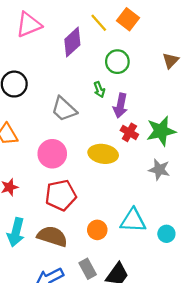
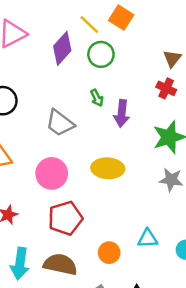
green circle: (117, 62) -> (101, 54), moved
red cross: (129, 132) -> (166, 88), moved
cyan triangle: (133, 220) -> (148, 239), size x0.7

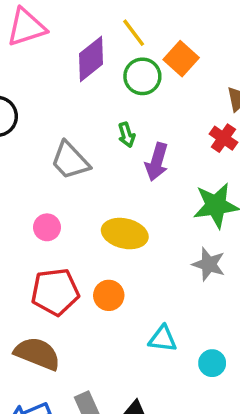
orange square: (121, 18) -> (181, 59), moved
pink circle: (52, 173) -> (47, 227), size x0.6
orange circle: (109, 253) -> (109, 295), moved

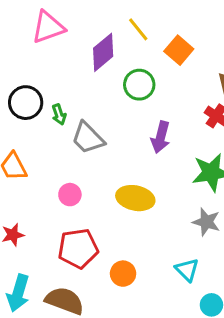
green circle: (142, 76) -> (139, 85), moved
green arrow: (126, 135) -> (59, 114), moved
orange circle: (109, 295) -> (123, 274), moved
cyan triangle: (163, 339) -> (187, 270), moved, turned 40

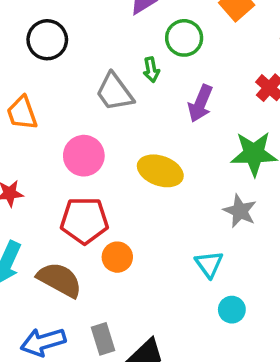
green arrow: (59, 114) -> (151, 70), moved
pink circle: (70, 195) -> (84, 156), size x1.5
orange circle: (123, 274) -> (117, 257), moved

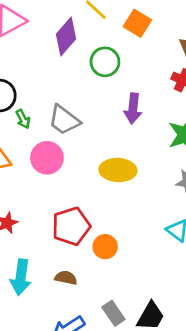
green arrow: (151, 70) -> (23, 119), moved
pink circle: (84, 156) -> (47, 158), moved
brown semicircle: (60, 280) -> (66, 278), size x0.6

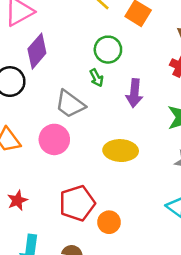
purple diamond: (66, 36) -> (37, 51), moved
green arrow: (23, 119) -> (96, 78), moved

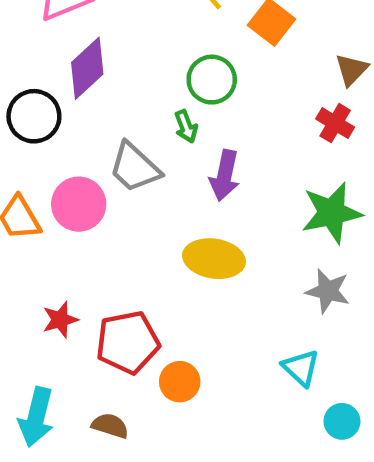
purple arrow: (134, 93) -> (225, 176), moved
pink circle: (54, 139) -> (79, 204), moved
red star: (17, 200) -> (60, 320), moved

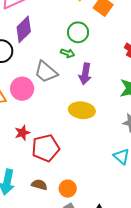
green arrow: (186, 126) -> (68, 53), turned -48
red star: (60, 320) -> (22, 133), moved
orange circle: (180, 382) -> (68, 189), moved

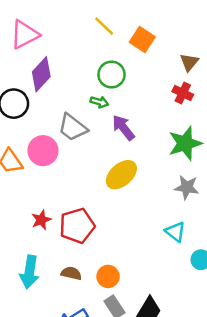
purple arrow: (85, 74) -> (123, 128), turned 135
yellow ellipse: (82, 110) -> (121, 175), turned -45
red star: (22, 133) -> (41, 220), moved

